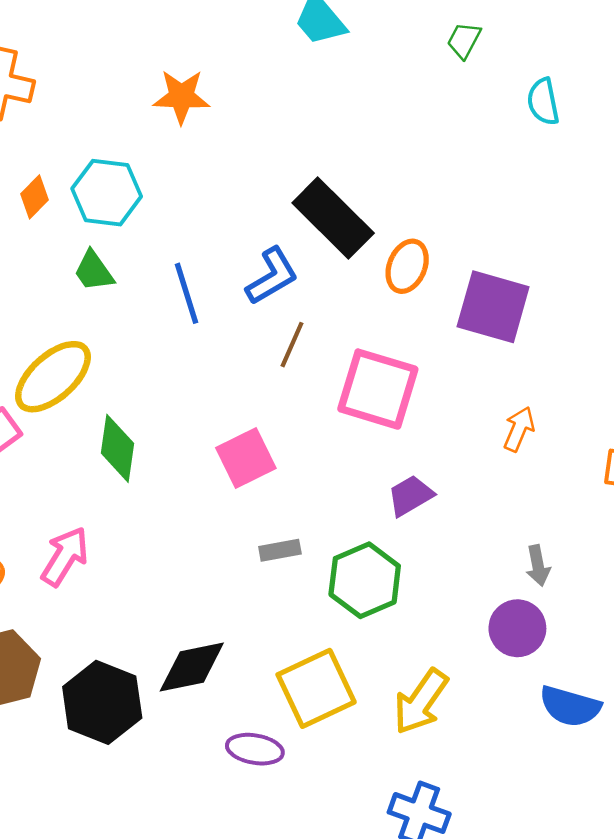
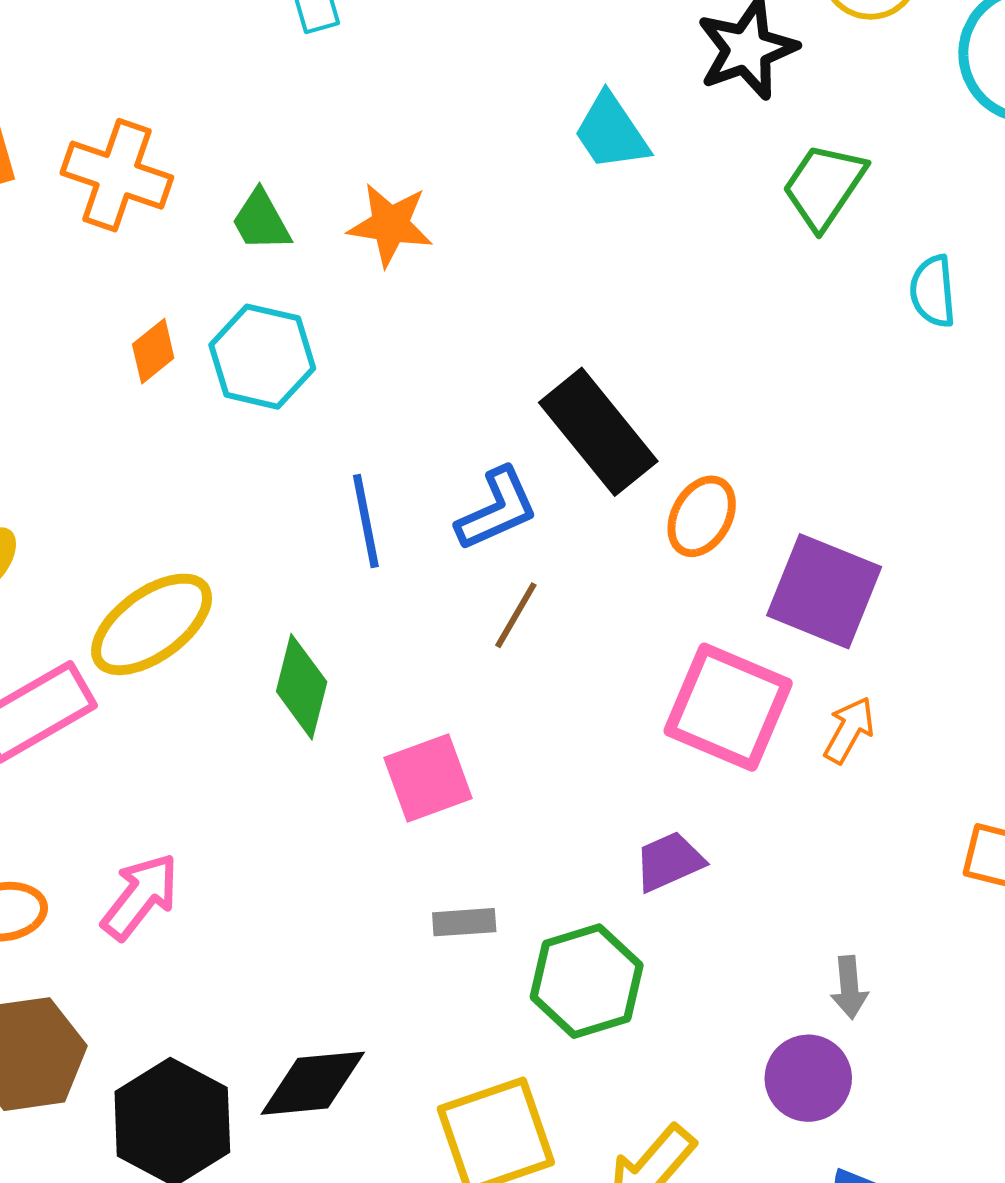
green trapezoid: (464, 40) -> (824, 186), size x1.6
green trapezoid: (94, 271) -> (261, 221), moved
pink square: (378, 389) -> (728, 707), moved
orange arrow: (519, 429) -> (849, 730), moved
green diamond: (118, 448) -> (302, 687), moved

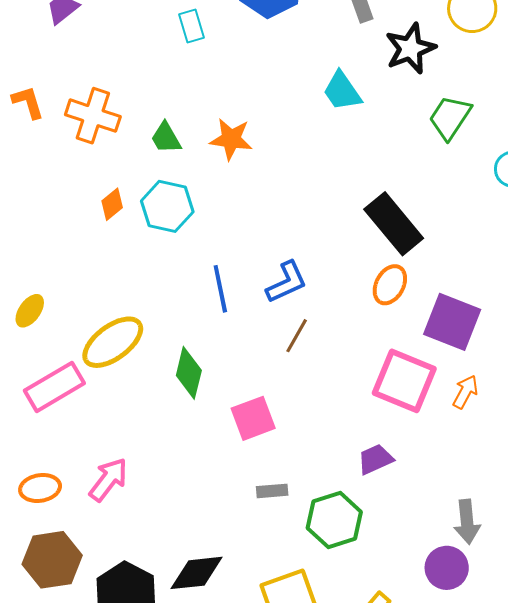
black rectangle: (598, 432) -> (394, 224), moved
gray arrow: (849, 987) -> (467, 522), size x1.4

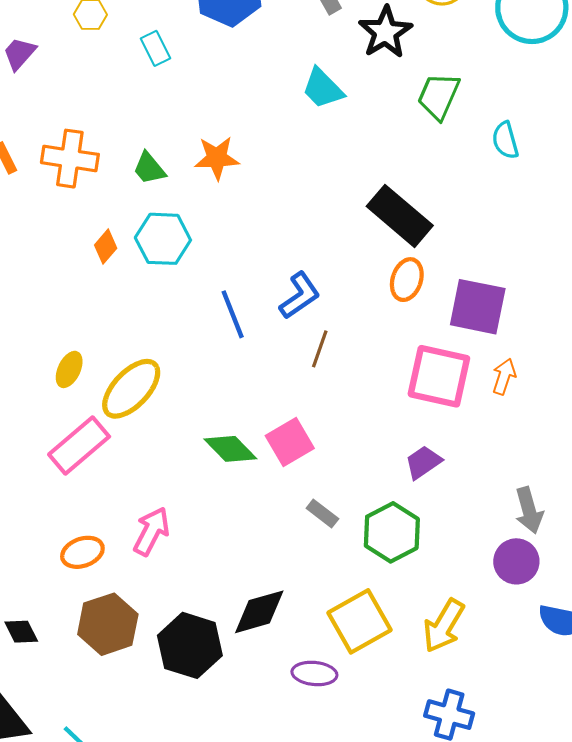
yellow ellipse: (30, 311) -> (69, 369), moved
green diamond: (189, 373) -> (230, 449), moved, turned -48
gray rectangle: (272, 491) -> (322, 513), turned 52

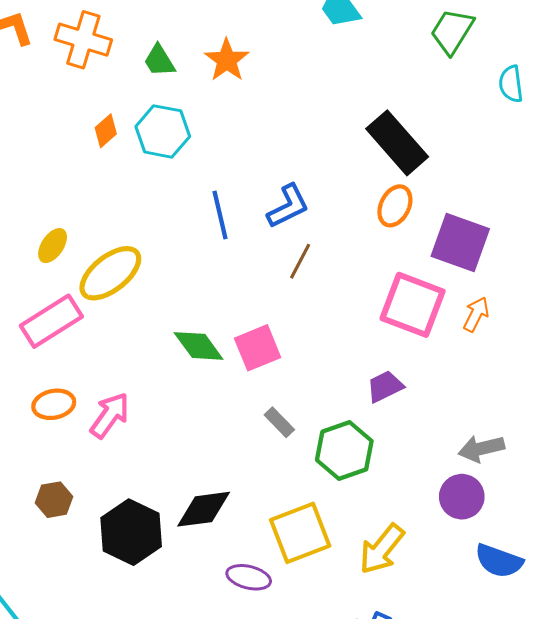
orange star: (217, 158) -> (227, 60), turned 30
gray arrow: (529, 510) -> (481, 449), turned 84
orange ellipse: (82, 552) -> (54, 404), moved
brown hexagon: (108, 624) -> (54, 500), size x0.6

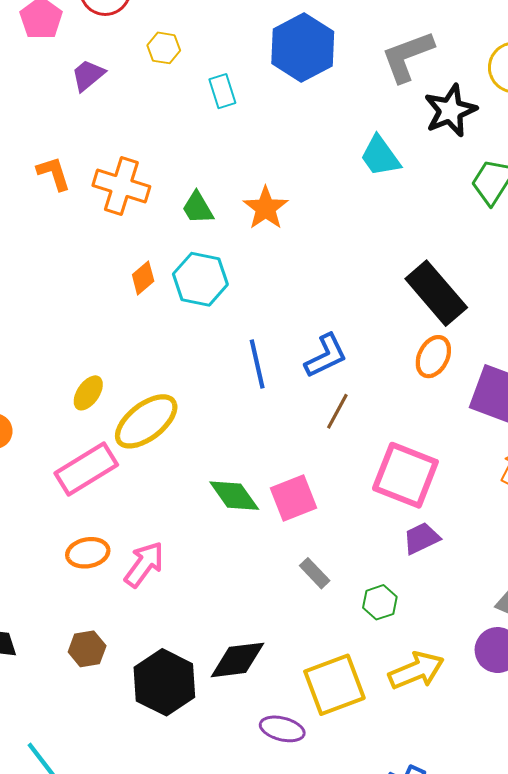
pink square: (413, 305) -> (405, 475), moved
green hexagon: (344, 450) -> (380, 602), size x0.6
yellow arrow: (382, 549) -> (416, 671), moved, turned -152

